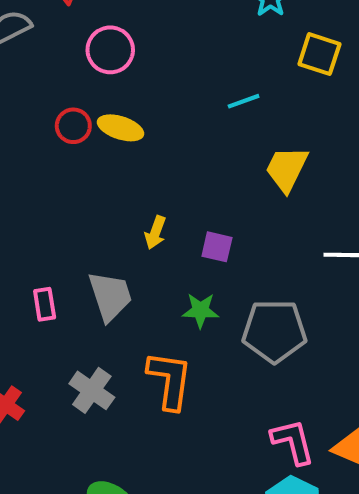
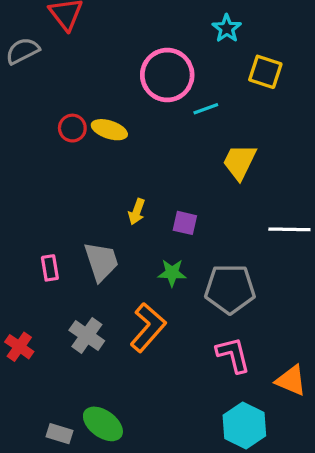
pink circle: (110, 50) -> (167, 75), moved, size x1.4
orange L-shape: (170, 380) -> (148, 327), turned 33
pink L-shape: (293, 442) -> (233, 355), moved

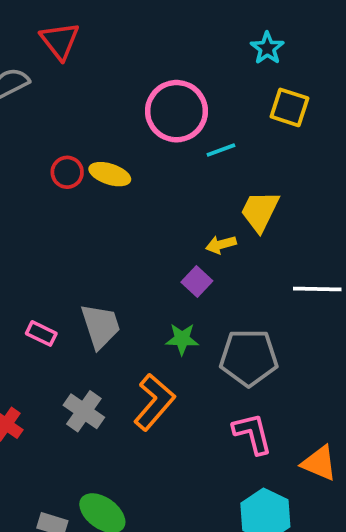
cyan star: (227, 28) -> (267, 48), moved
yellow arrow: (137, 212) -> (221, 245), moved, turned 55
purple square: (185, 223) -> (197, 282), turned 30
pink rectangle: (50, 268) -> (41, 333), turned -55

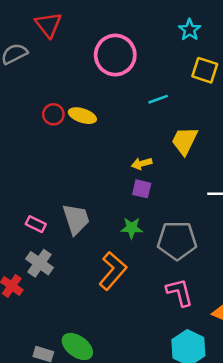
pink circle: (176, 111) -> (115, 55), moved
yellow arrow: (221, 245) -> (142, 164), moved
purple square: (197, 282) -> (142, 189), turned -30
gray cross: (84, 411) -> (40, 263), moved

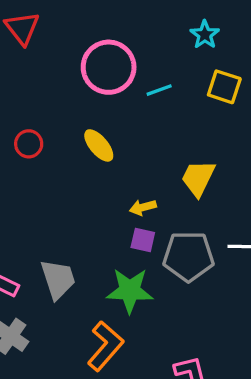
cyan line: (158, 99) -> (159, 90), moved
yellow ellipse: (82, 116) -> (99, 145), moved, turned 32
green star: (132, 228) -> (130, 291), size x1.6
gray pentagon: (177, 241) -> (188, 256), moved

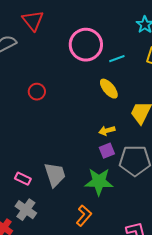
yellow ellipse: (99, 145) -> (109, 89), moved
purple square: (143, 240) -> (107, 151), turned -35
orange L-shape: (105, 346) -> (84, 216), size x0.7

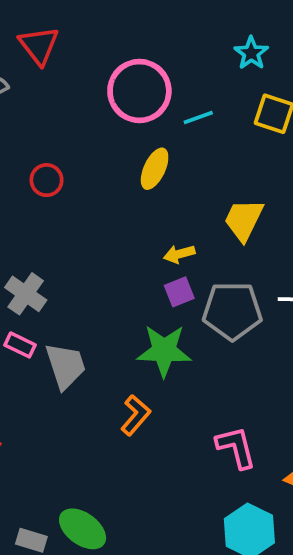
yellow ellipse: (109, 89) -> (155, 169), moved, turned 65
gray trapezoid: (55, 175) -> (65, 366), moved
gray cross: (26, 210) -> (26, 294), moved

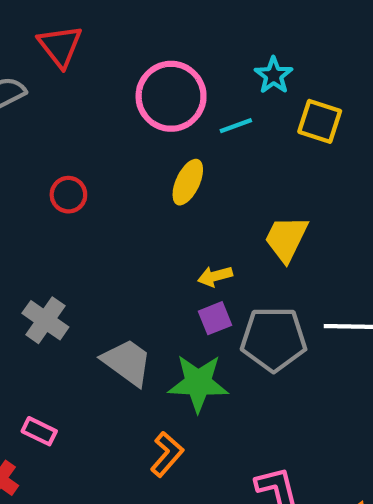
cyan star: (251, 53) -> (274, 75), moved
pink rectangle: (20, 345) -> (39, 431), moved
gray trapezoid: (65, 366) -> (127, 362), moved, turned -36

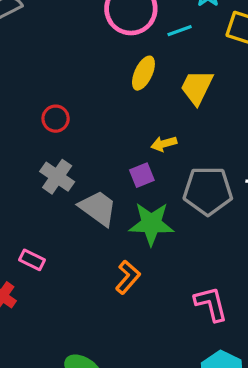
red circle: (68, 195) -> (56, 119), moved
yellow trapezoid: (286, 239) -> (197, 87), moved
purple square: (215, 318) -> (142, 175), moved
gray cross: (45, 320) -> (57, 177), moved

